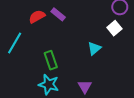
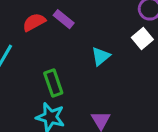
cyan triangle: (94, 48) -> (101, 56), moved

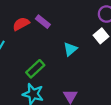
green rectangle: (53, 83) -> (35, 69), turned 66

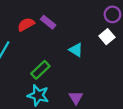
cyan triangle: (70, 49) -> (76, 50), turned -48

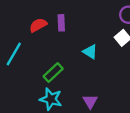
purple rectangle: (48, 22) -> (61, 23), turned 48

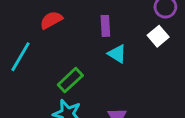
purple rectangle: (61, 23) -> (105, 26), moved

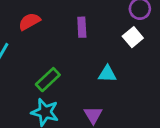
cyan triangle: (117, 54) -> (107, 74), moved, turned -30

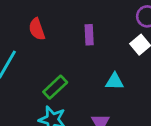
red semicircle: (29, 21) -> (37, 29), turned -80

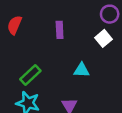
red semicircle: (37, 29) -> (14, 25), turned 42

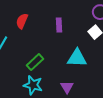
cyan triangle: (82, 70) -> (77, 58), size x1.5

